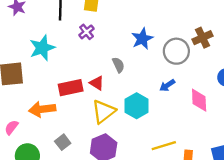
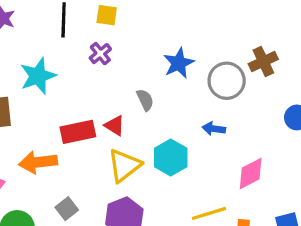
blue arrow: (167, 85) -> (214, 129), turned 42
pink diamond: (199, 100) -> (251, 173), moved, turned 65

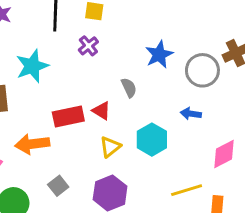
yellow triangle: (124, 165) -> (110, 147), size x0.7

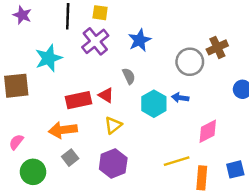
purple cross: (88, 46) -> (95, 41), size x1.6
blue star: (159, 54) -> (140, 40), moved
cyan hexagon: (152, 140) -> (154, 104), moved
orange arrow: (32, 144) -> (63, 130), moved

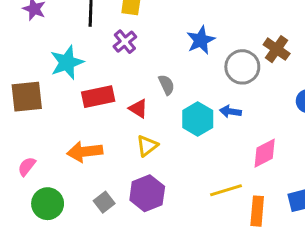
blue star: (140, 40) -> (201, 40), moved
purple cross: (95, 41) -> (125, 42), size x0.7
brown cross: (217, 47) -> (277, 49), turned -30
red rectangle: (78, 100) -> (98, 97), moved
gray square: (70, 158) -> (104, 202), moved

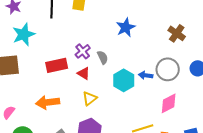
purple cross: (125, 42) -> (83, 51), moved
cyan star: (67, 62) -> (24, 34), moved
gray circle: (242, 67) -> (168, 69), moved

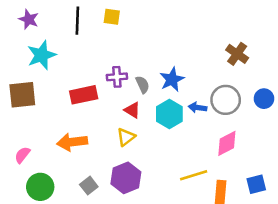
blue star: (126, 27) -> (172, 79), moved
purple cross: (83, 51) -> (117, 77), turned 35
red triangle: (84, 73) -> (132, 110), moved

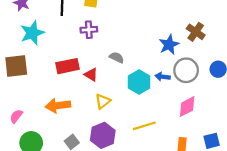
purple cross: (117, 77) -> (89, 30), moved
blue star: (172, 79) -> (169, 45), moved
gray semicircle: (143, 85) -> (117, 57), turned -40
red triangle: (132, 110) -> (91, 75), moved
yellow line: (194, 175) -> (144, 126), moved

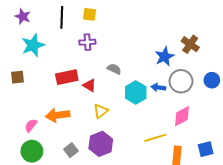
brown square: (16, 66) -> (17, 77), size x0.6
pink semicircle: (16, 116) -> (31, 125), moved
yellow line: (144, 126) -> (155, 138), moved

